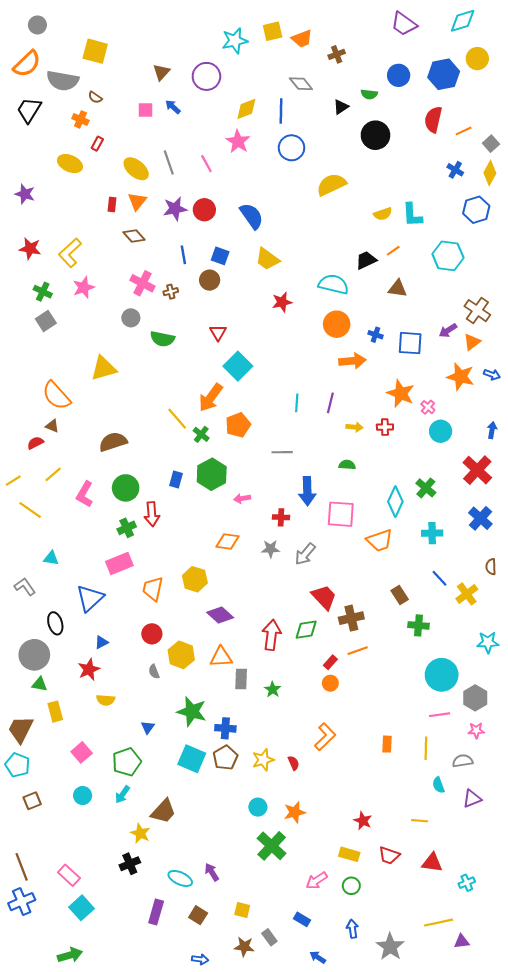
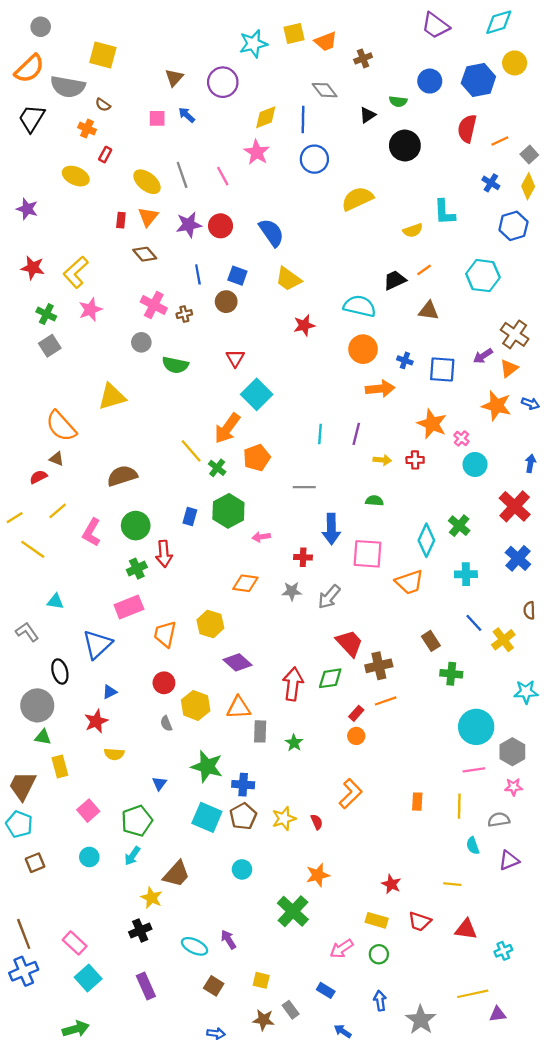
cyan L-shape: (412, 215) -> (444, 212), moved
cyan circle: (258, 807) -> (242, 869), moved
purple rectangle: (156, 912) -> (146, 986), moved, turned -40

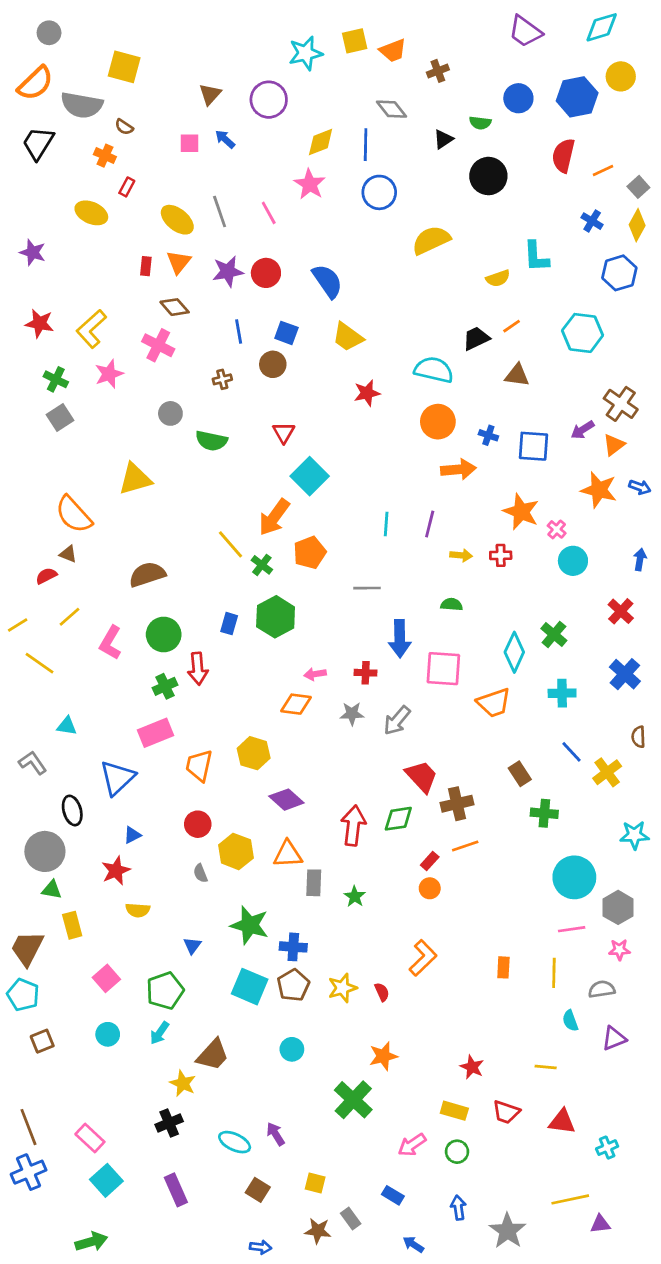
pink cross: (154, 305) -> (158, 345), moved
red cross: (515, 506) -> (621, 611), size x0.7
pink arrow: (261, 537) -> (315, 674), moved

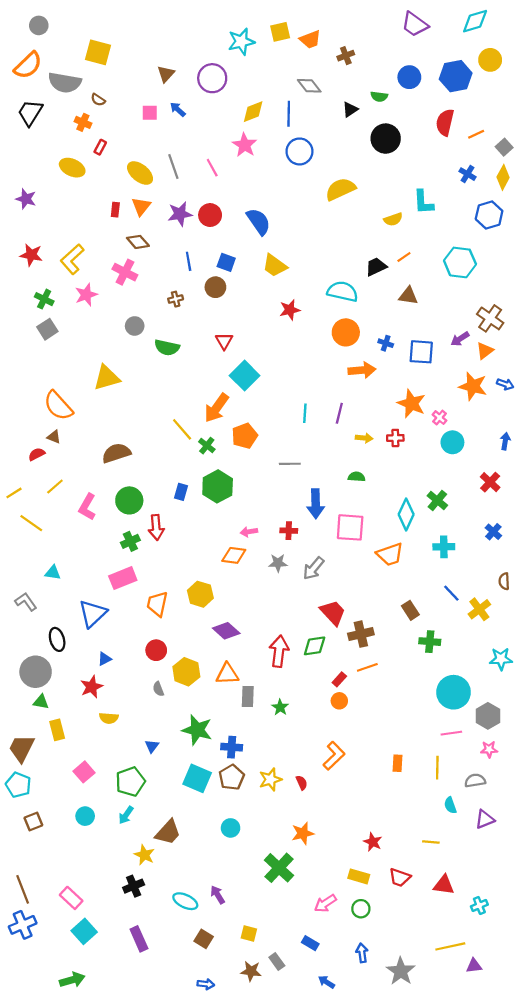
blue cross: (625, 674) -> (493, 532), size x0.7

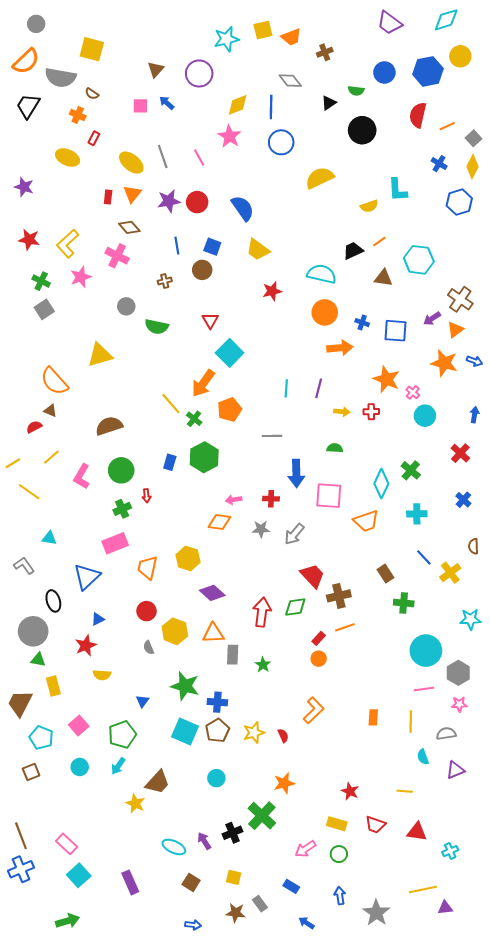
cyan hexagon: (460, 262) -> (419, 260), moved
red arrow: (156, 527) -> (147, 496), size x0.6
cyan pentagon: (18, 785) -> (41, 738), moved
black cross: (134, 886) -> (233, 833), moved

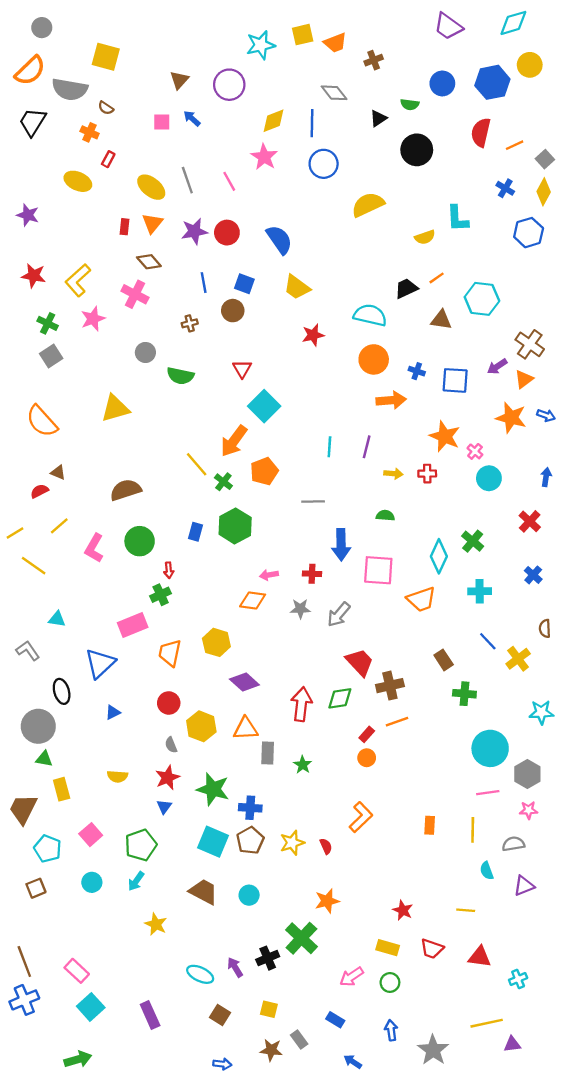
orange semicircle: (54, 381) -> (42, 421), moved
green cross: (122, 509) -> (161, 595), moved
red star: (86, 645) -> (168, 778), moved
brown trapezoid: (158, 782) -> (204, 892), moved, turned -104

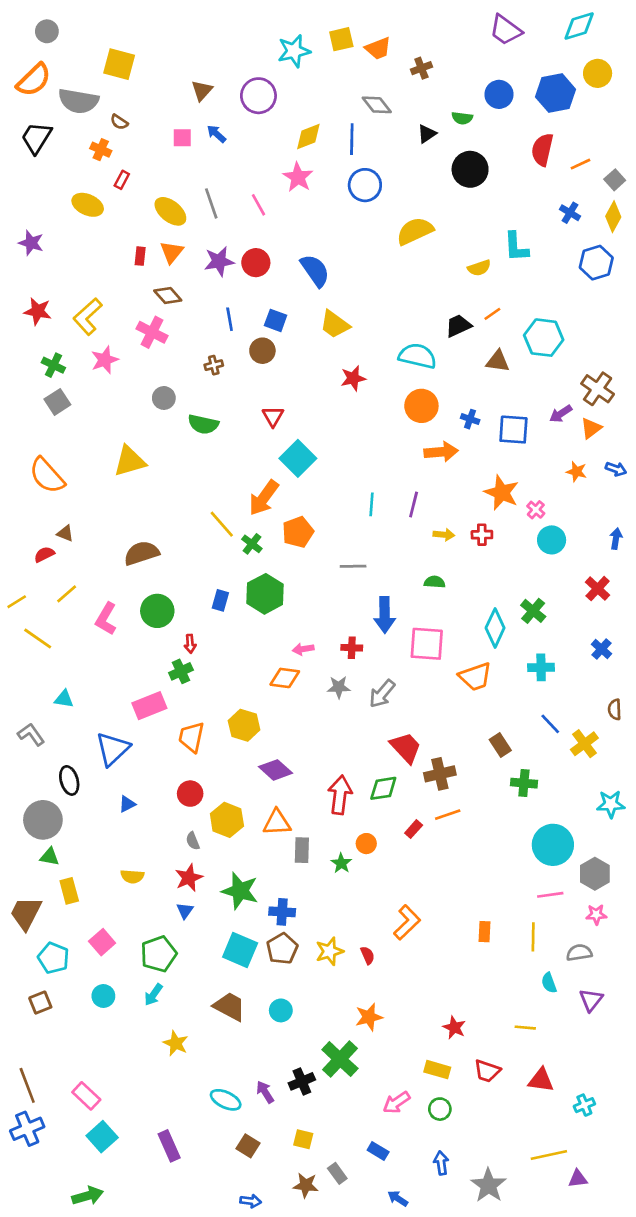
orange star: (511, 418) -> (577, 472), size x0.6
orange circle: (367, 758) -> (366, 844), moved
purple triangle: (524, 886) -> (591, 1000), turned -30

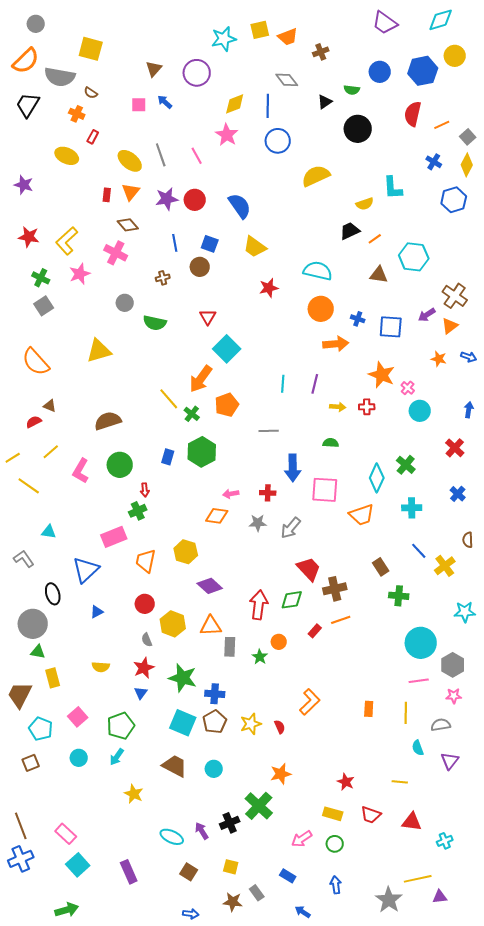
black trapezoid: (458, 326) -> (350, 231), moved
gray star: (488, 1185) -> (389, 900), moved

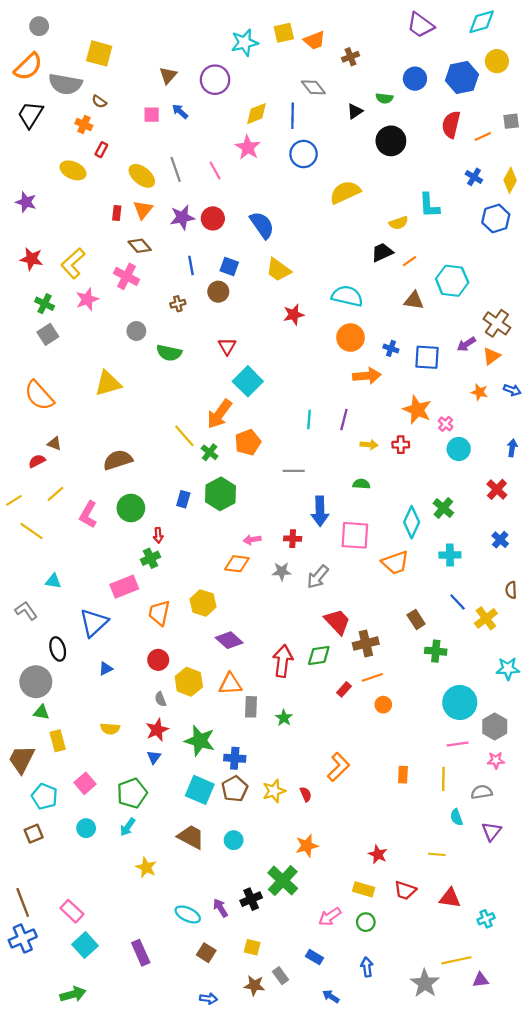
gray square: (468, 137) -> (511, 121), moved, turned 35
orange circle: (279, 642) -> (383, 705), moved

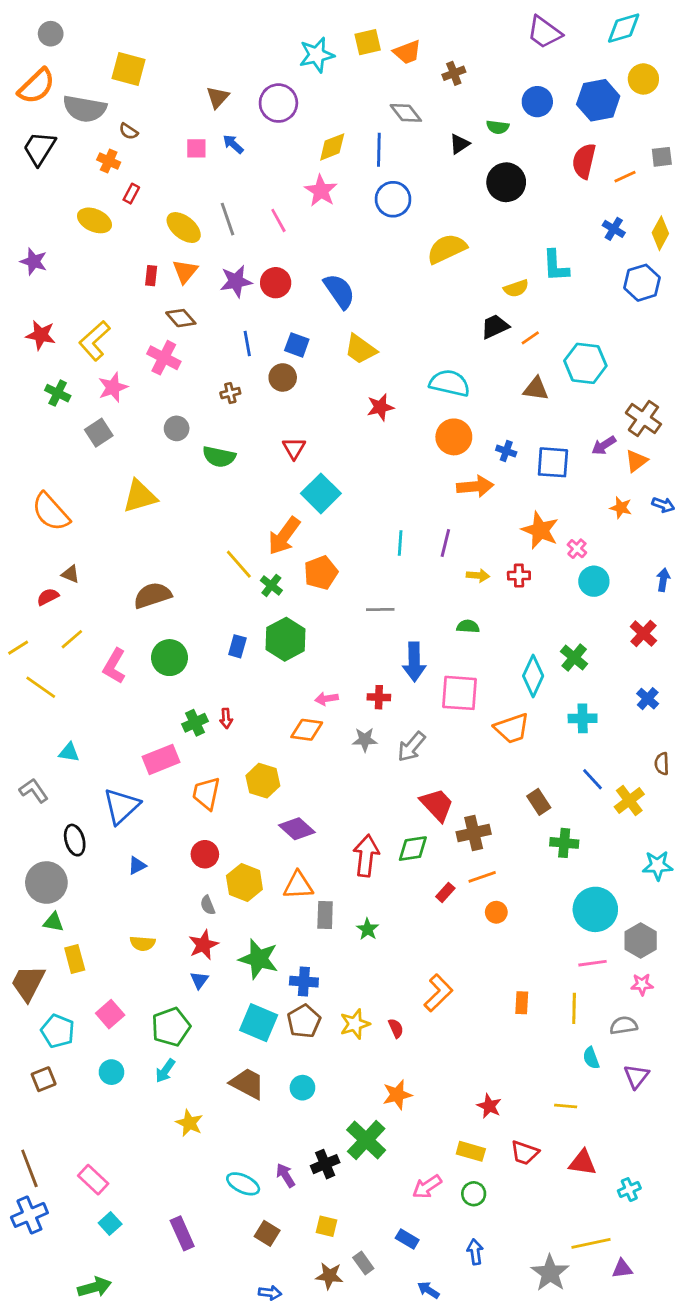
gray square: (48, 334) -> (99, 433), moved
red arrow: (158, 535) -> (226, 718), moved
cyan square: (85, 945) -> (110, 1223), size x0.7

